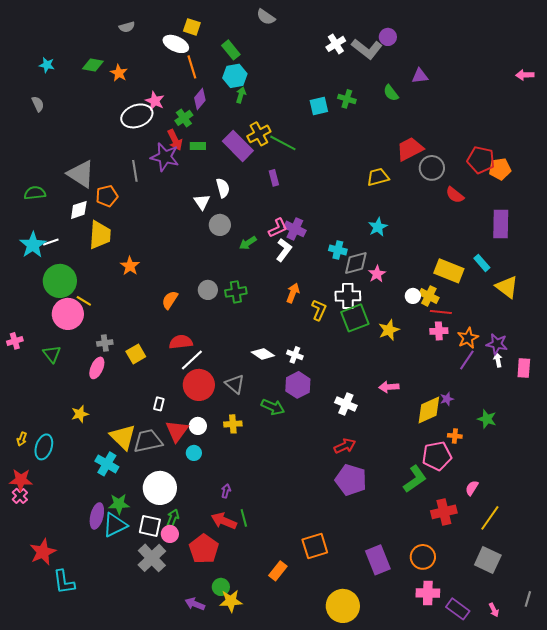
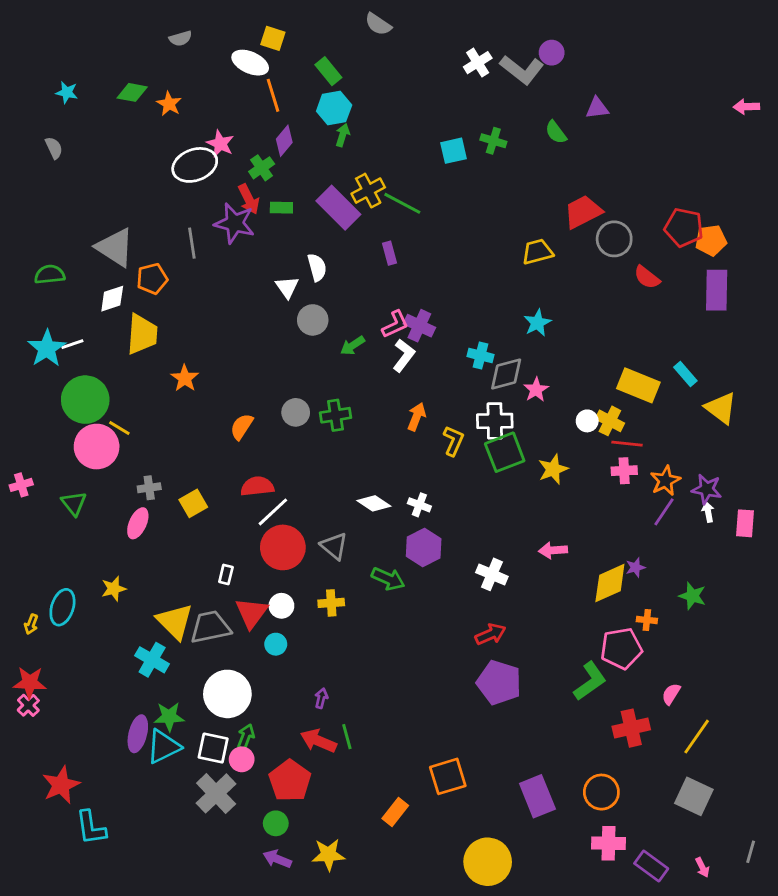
purple rectangle: (501, 224) -> (717, 290), moved
cyan ellipse: (44, 447) -> (62, 607), moved
green circle: (221, 587) -> (276, 823), moved

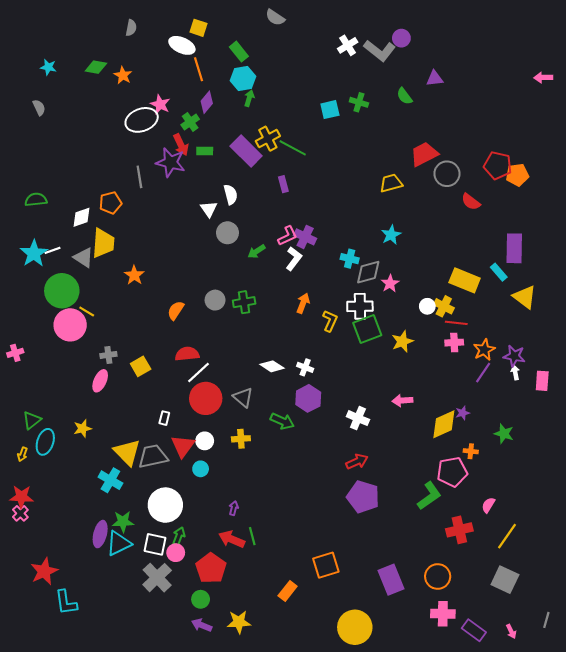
gray semicircle: (180, 38) -> (131, 28), turned -63
gray triangle: (115, 247) -> (84, 258), moved, size x0.7
purple rectangle: (717, 290) -> (514, 248), moved
green triangle: (74, 503) -> (32, 420), moved, turned 30

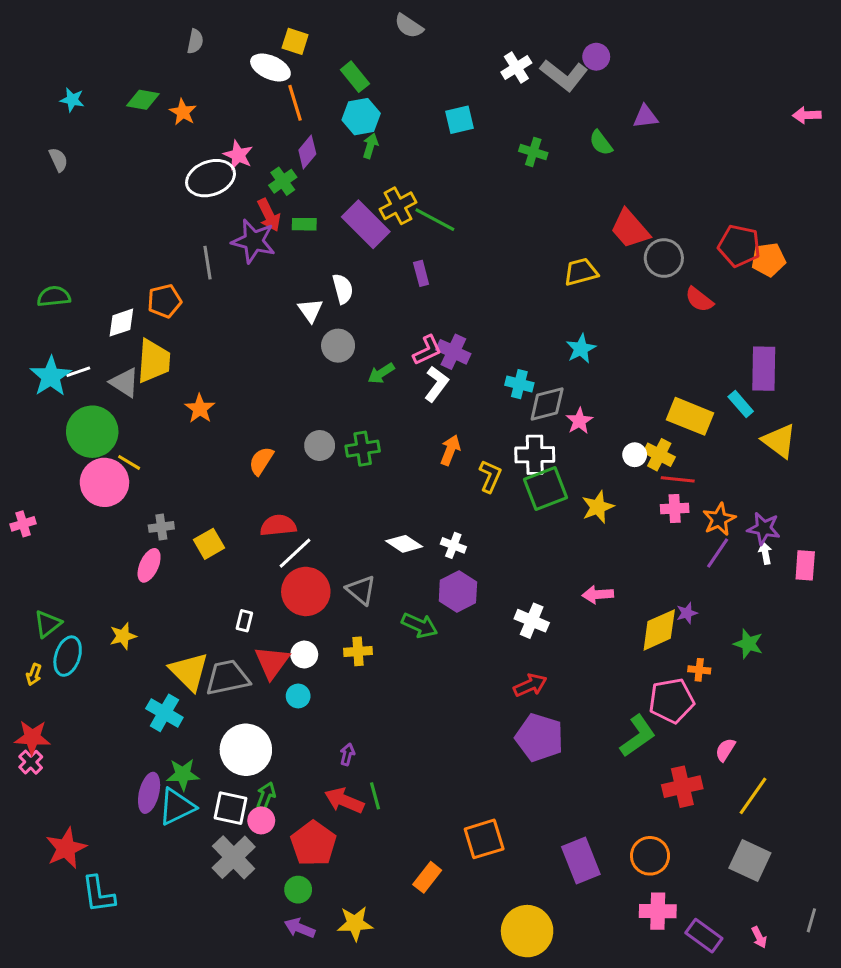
cyan square: (330, 110) -> (459, 120), moved
red trapezoid: (424, 154) -> (630, 229), turned -104

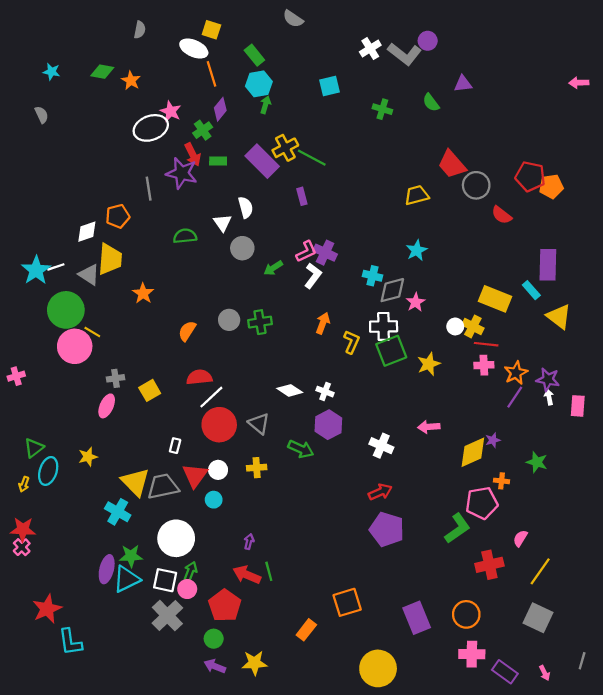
green semicircle: (54, 296) -> (185, 236), moved

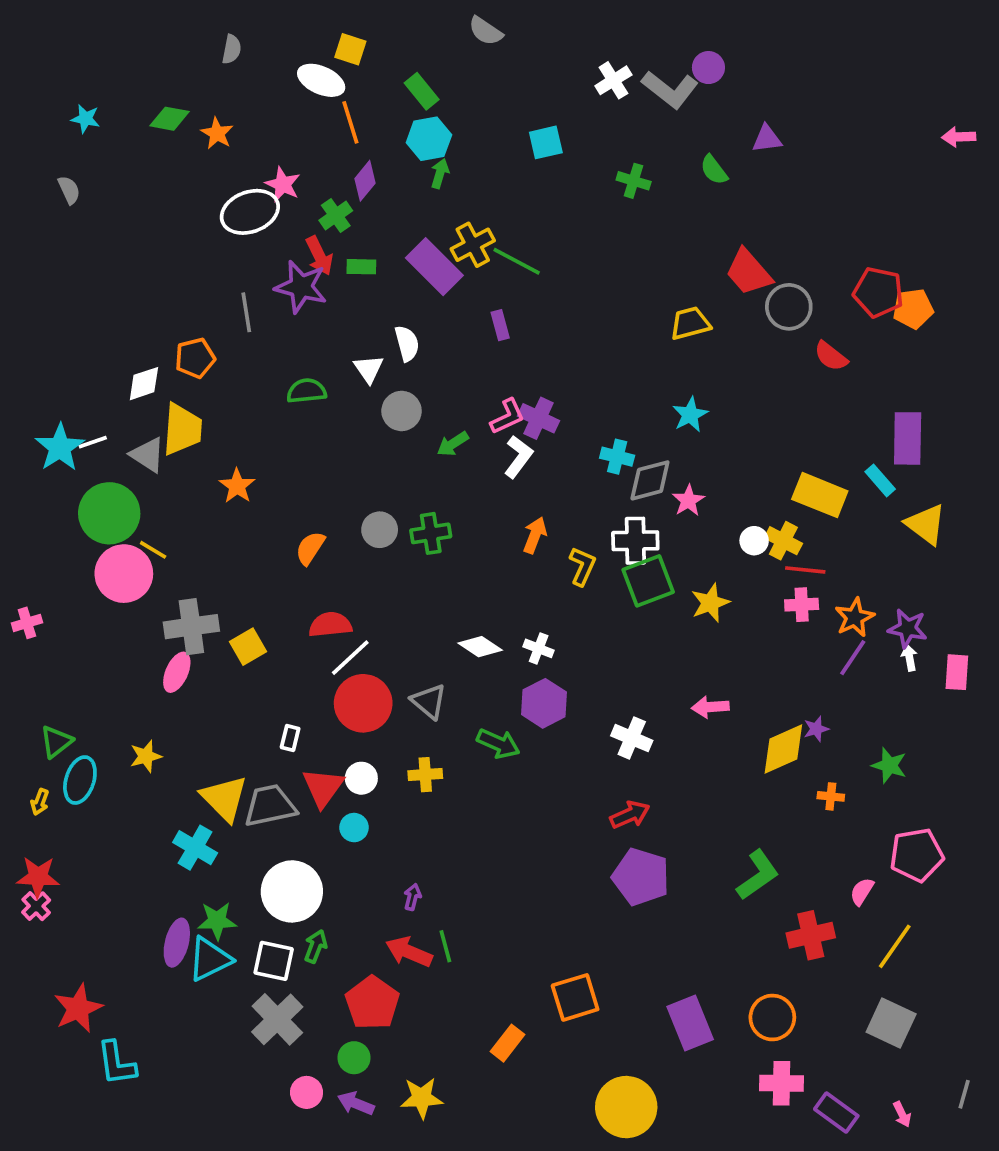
gray cross: (115, 378) -> (191, 627), size x1.8
pink pentagon: (482, 503) -> (917, 855), moved
pink circle: (187, 589) -> (307, 1092), moved

